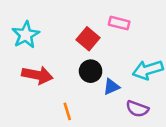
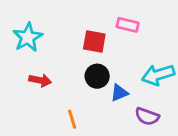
red square: (88, 39) -> (94, 41), turned -30
red arrow: (37, 75) -> (40, 80), size x0.7

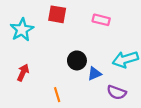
red square: (94, 41) -> (57, 14), moved
red arrow: (40, 80) -> (23, 73), moved, turned -77

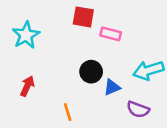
red square: (57, 14) -> (83, 17), moved
pink rectangle: (101, 20) -> (111, 34), moved

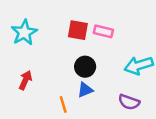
red square: (83, 17) -> (78, 30), moved
blue triangle: (112, 87) -> (85, 90), moved

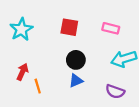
pink rectangle: (103, 31) -> (111, 28), moved
orange line: (63, 104) -> (38, 86), moved

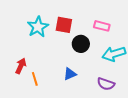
cyan star: (21, 29) -> (38, 27), moved
black circle: (76, 60) -> (81, 44), moved

